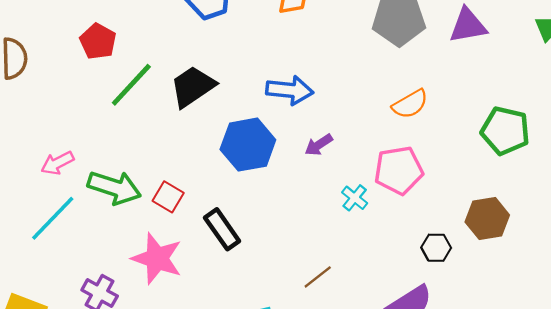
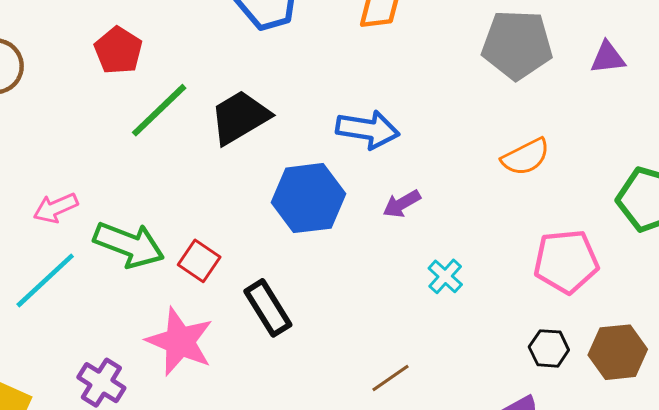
purple triangle: (468, 26) -> (608, 58), size x0.7
pink pentagon: (399, 170) -> (566, 261), moved
brown hexagon: (487, 218) -> (618, 352), moved

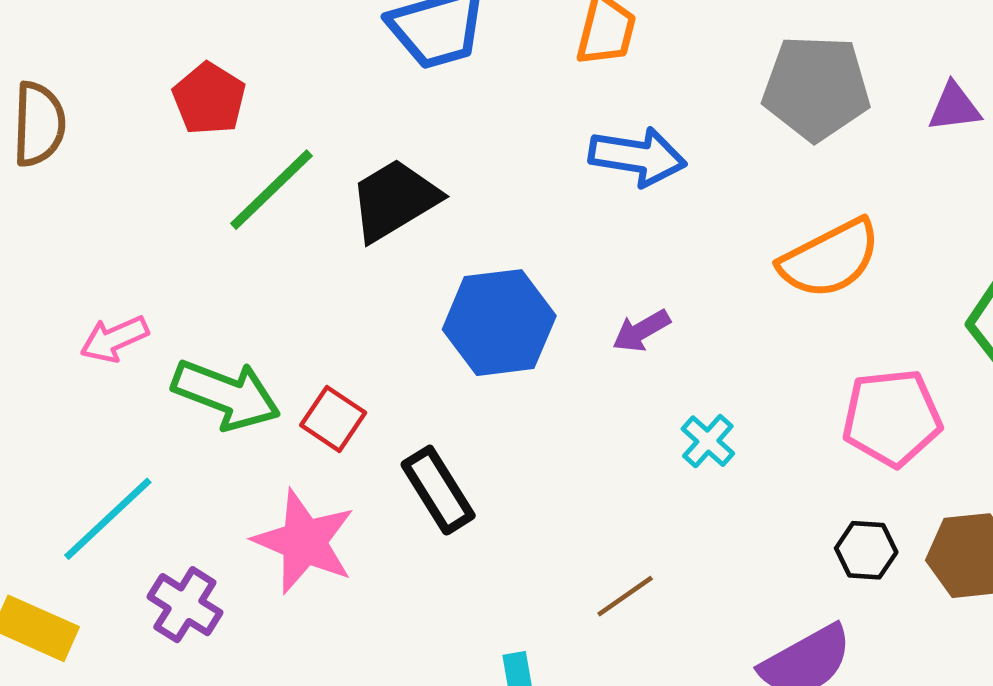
blue arrow: (368, 129) -> (638, 157), moved
orange semicircle: (526, 157) -> (830, 259), size x1.4
cyan line: (45, 280) -> (108, 519), moved

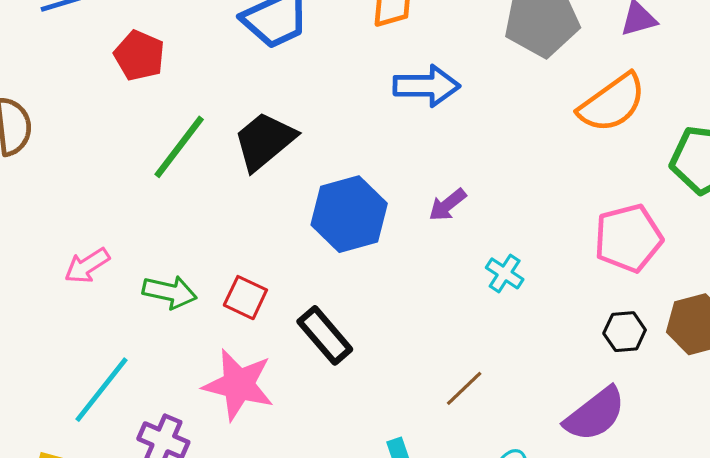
red pentagon: (209, 99) -> (139, 56), moved
orange semicircle: (830, 259) -> (612, 103), moved
green arrow: (226, 395) -> (170, 292), size x0.7

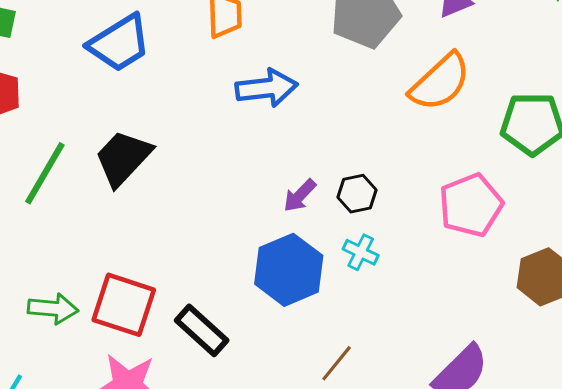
blue hexagon: (349, 214) -> (289, 270), moved
red square: (245, 298) -> (124, 305), size x1.6
black hexagon: (625, 332) -> (357, 194), moved

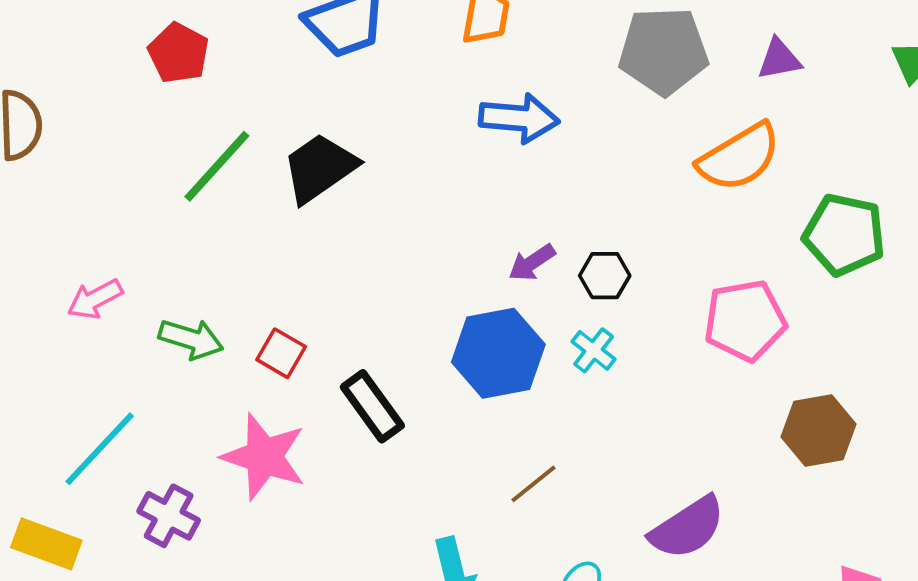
red square: (124, 305) -> (281, 353), size x0.6

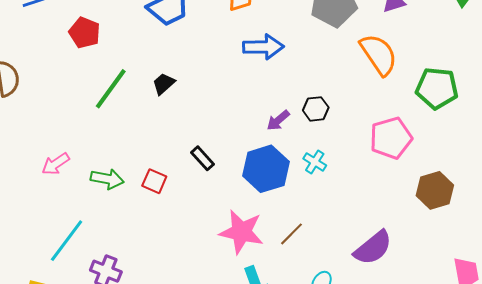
orange semicircle: (739, 157) -> (379, 54), turned -87
black trapezoid: (320, 168) -> (164, 84), size x0.6
black hexagon: (605, 276) -> (316, 109), moved
black rectangle: (372, 406) -> (203, 158), moved, size x0.7
pink star: (264, 457) -> (241, 232), moved

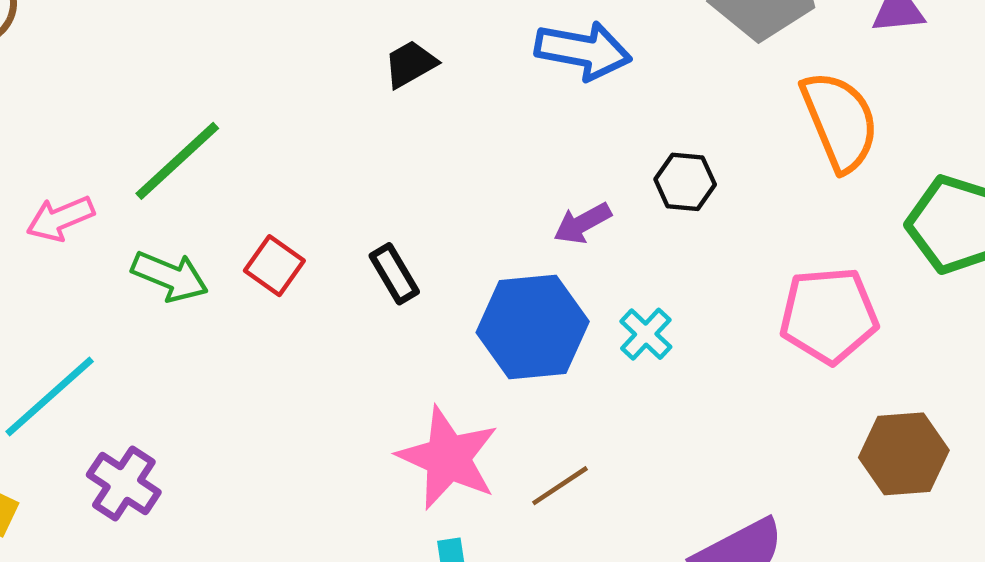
black trapezoid: (164, 84) -> (410, 64), moved
green line: (111, 89) -> (177, 161), moved
black hexagon: (316, 109) -> (685, 182), moved
red square: (154, 181) -> (274, 266), moved

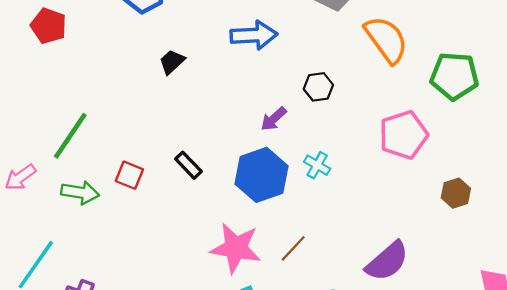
brown hexagon: (904, 454) -> (456, 193), size x0.7

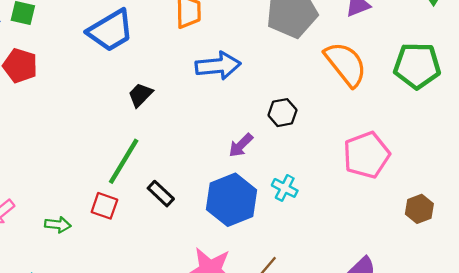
green pentagon: (454, 76) -> (417, 66), moved
green line: (70, 136) -> (124, 161), moved
green arrow: (80, 192) -> (58, 225), size x0.7

